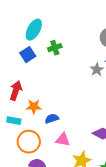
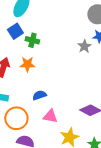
green cross: (55, 48) -> (32, 40), moved, turned 32
orange star: (34, 107) -> (27, 64), moved

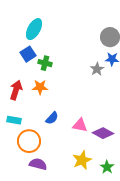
blue semicircle: (39, 95) -> (52, 118), turned 152
pink triangle: (50, 116) -> (80, 125), moved

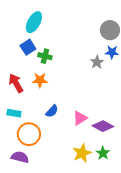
red arrow: (16, 90) -> (16, 83), turned -48
pink triangle: (80, 125) -> (80, 118), turned -42
purple semicircle: (38, 164) -> (20, 157), moved
green star: (107, 167) -> (103, 153), moved

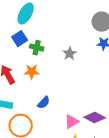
gray star: (97, 62) -> (70, 54), moved
pink triangle: (80, 118) -> (72, 122), moved

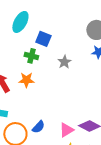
blue square: (20, 39) -> (43, 39), moved, turned -35
blue semicircle: (44, 103) -> (38, 127), moved

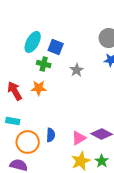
cyan ellipse: (20, 22) -> (33, 42), moved
blue semicircle: (38, 127) -> (51, 135), turned -40

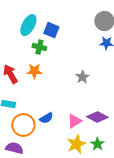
gray star: (77, 70) -> (82, 77), moved
blue semicircle: (51, 135) -> (46, 118), turned 56

